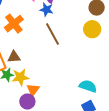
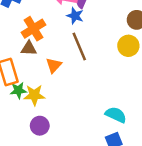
brown triangle: (14, 57) -> (29, 48), moved
orange triangle: (33, 90) -> (54, 65), moved

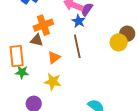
yellow circle: (128, 46) -> (119, 42), moved
yellow star: (34, 95) -> (53, 82), moved

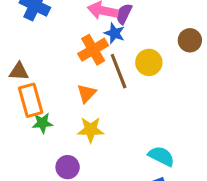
orange cross: (43, 25) -> (93, 50), moved
brown triangle: (37, 40) -> (19, 71), moved
yellow circle: (119, 42) -> (149, 62), moved

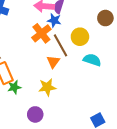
orange triangle: (87, 93) -> (53, 62), moved
cyan semicircle: (161, 156) -> (92, 60), moved

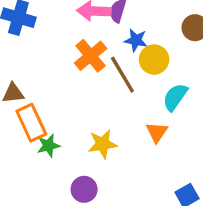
blue star: (54, 20) -> (136, 40), moved
cyan semicircle: (92, 60) -> (175, 97), turned -72
orange triangle: (53, 62) -> (157, 132), moved

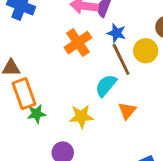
yellow circle: (154, 60) -> (146, 51), moved
brown line: (122, 75) -> (121, 59), moved
cyan semicircle: (175, 97) -> (106, 86), moved

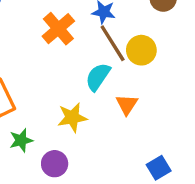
yellow circle: (146, 51) -> (141, 50), moved
green star: (36, 114) -> (21, 140), moved

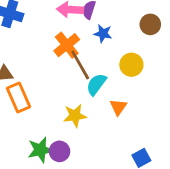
brown line: (113, 43) -> (80, 65), moved
green star: (21, 140) -> (40, 150), moved, size x1.4

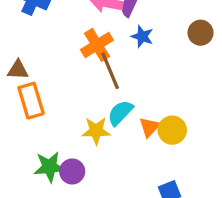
yellow circle: (131, 65) -> (172, 130), moved
cyan semicircle: (96, 84) -> (120, 113), moved

